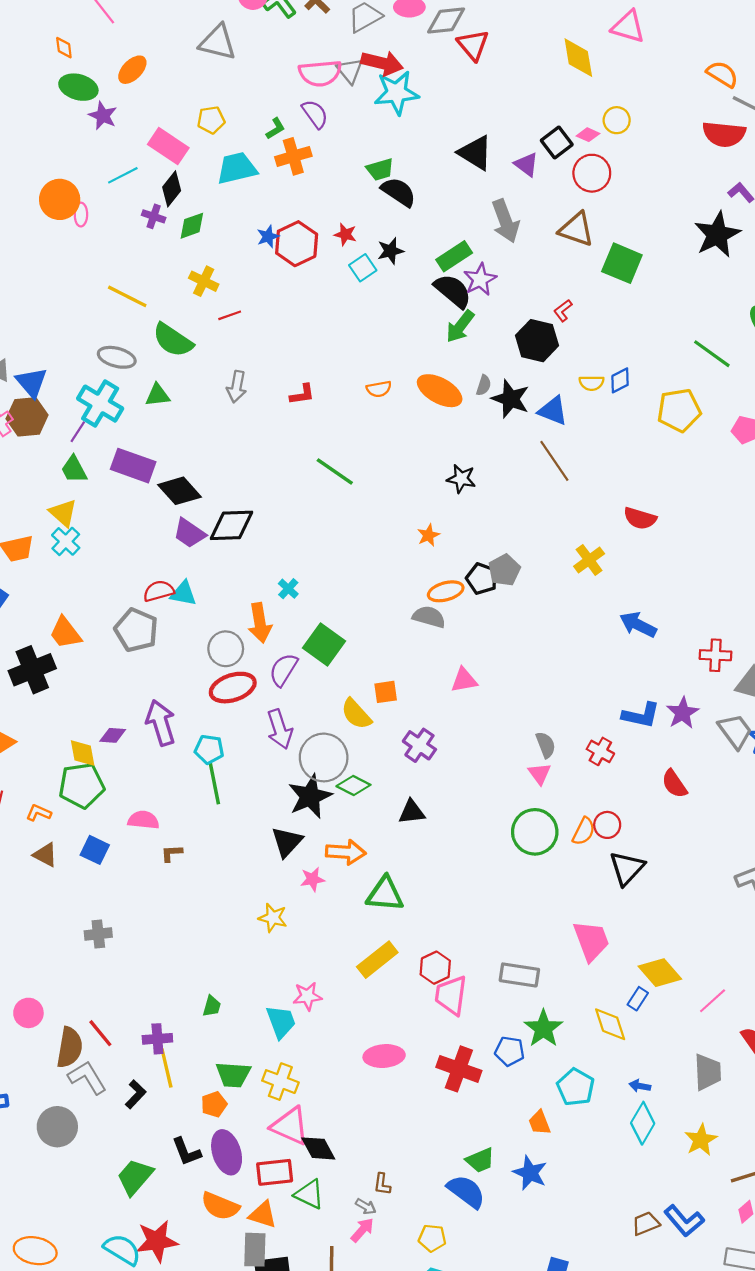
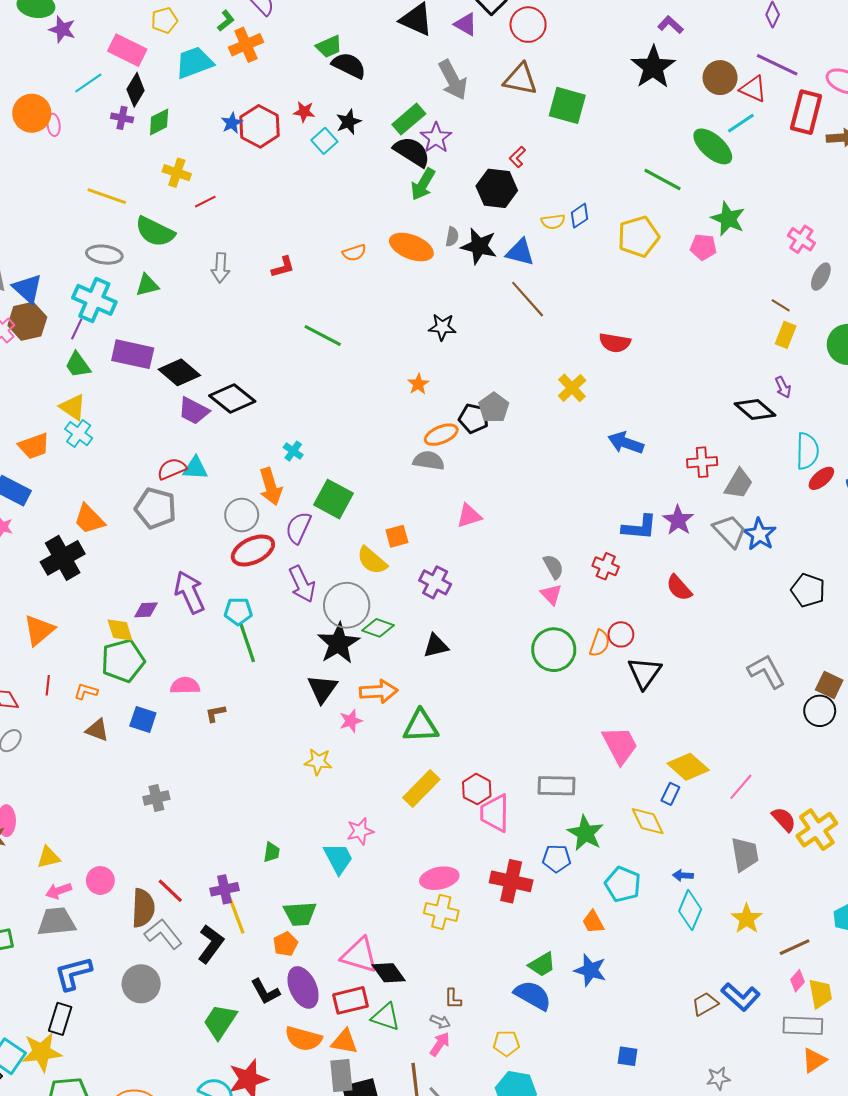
black diamond: (232, 525) -> (232, 398), turned 48
yellow cross: (280, 1082) -> (441, 912), moved
black L-shape: (136, 1094) -> (211, 944), size x1.4

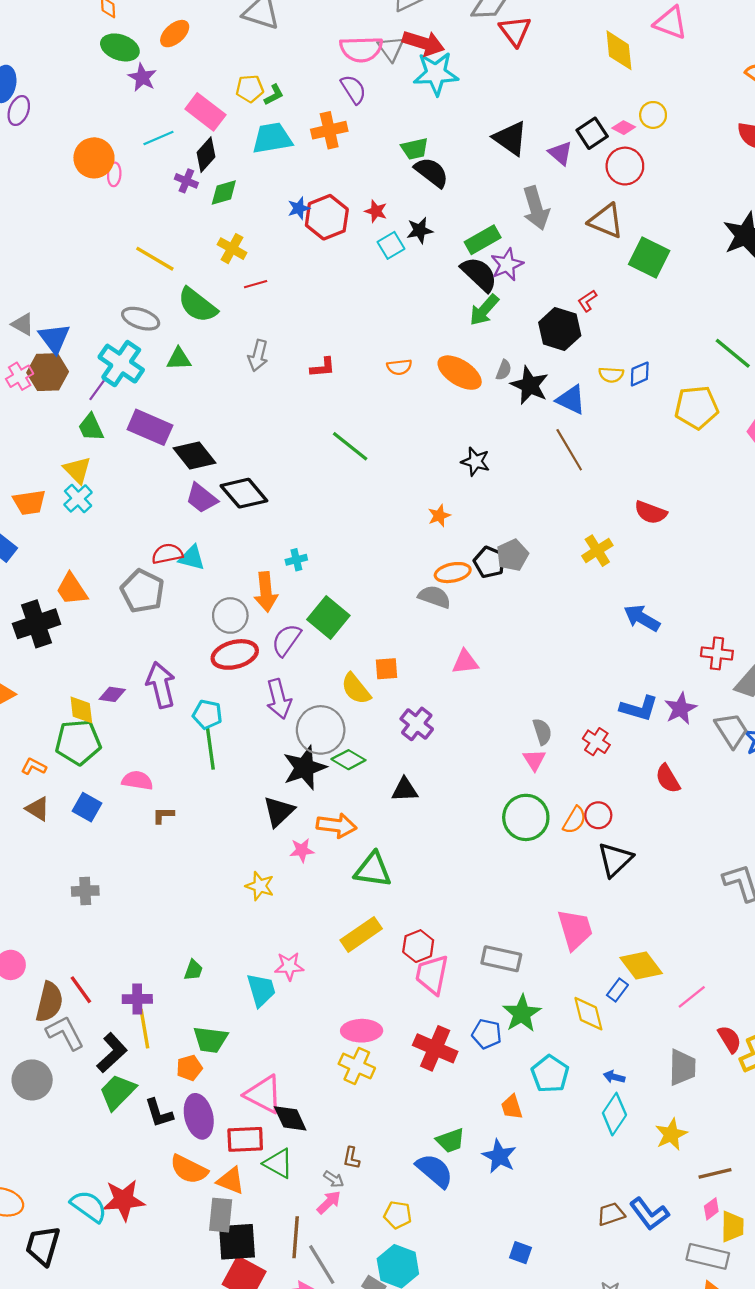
green L-shape: (226, 21) -> (274, 95), moved
cyan cross: (293, 451) -> (296, 560), turned 30
green trapezoid: (220, 1022) -> (118, 1092), moved

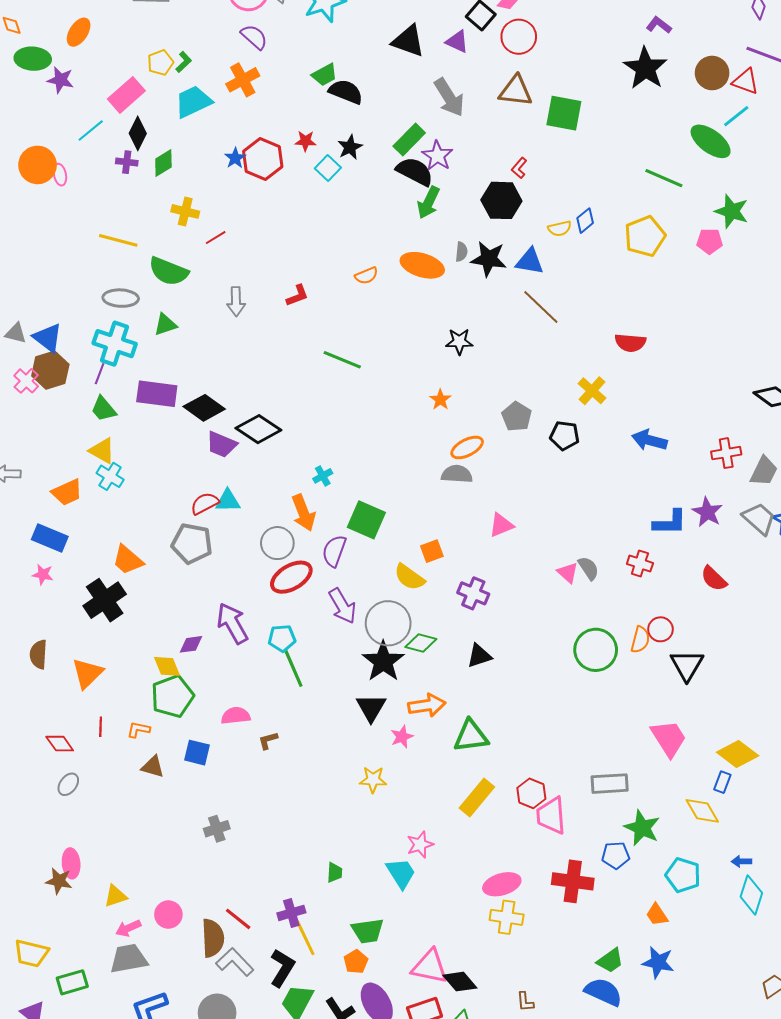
pink rectangle: (205, 112) -> (126, 95), turned -63
black pentagon: (489, 562) -> (564, 436), moved
pink triangle: (534, 760) -> (568, 573), moved

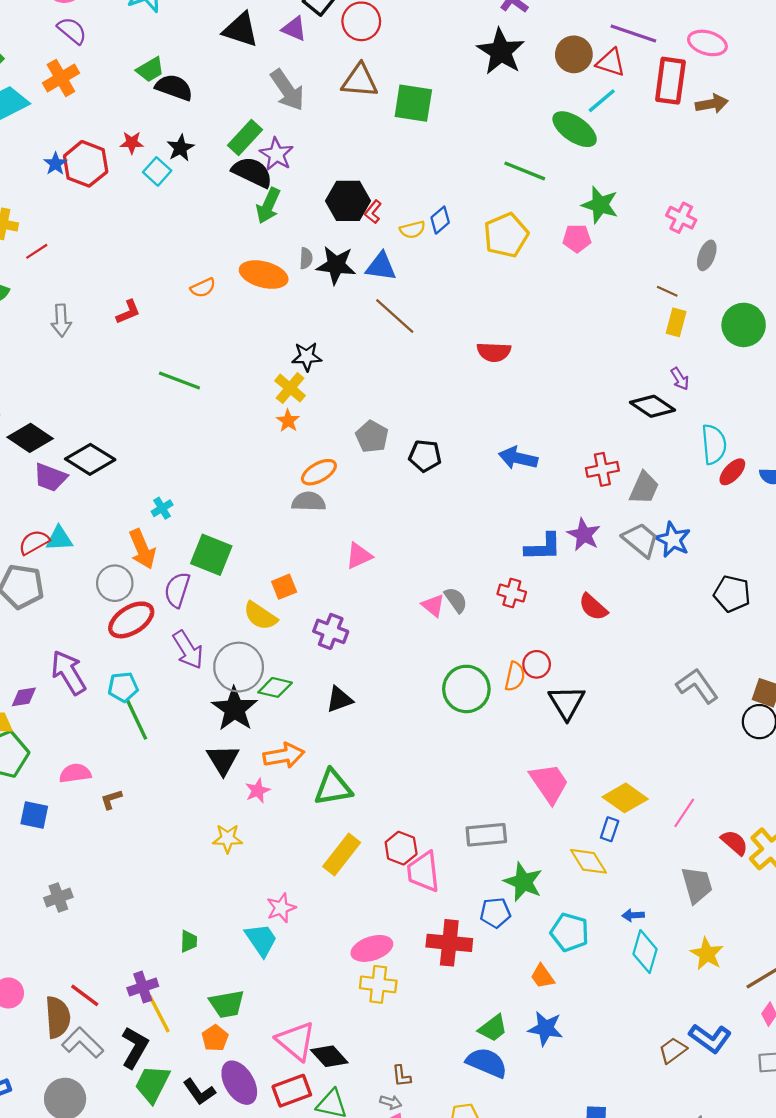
red L-shape: (519, 168) -> (373, 212), moved
yellow cross: (592, 391) -> (290, 388), moved
pink triangle: (430, 967) -> (296, 1041), turned 30

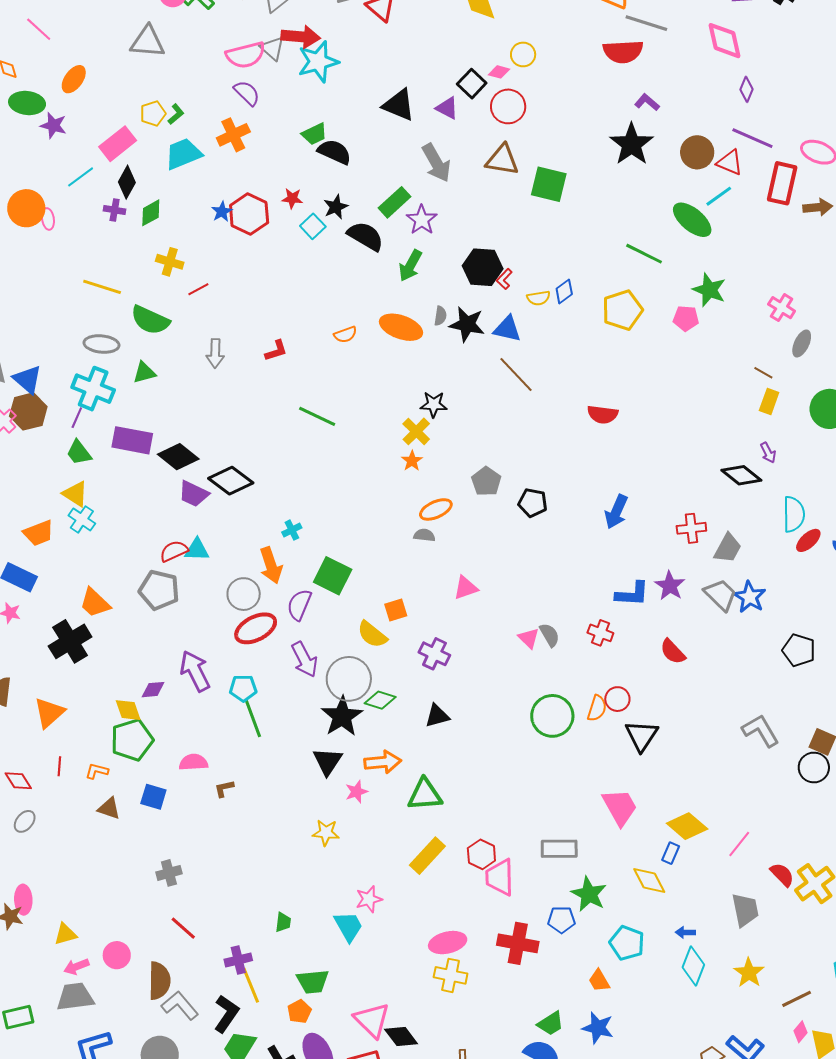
black semicircle: (252, 172) -> (366, 236), moved
blue arrow: (518, 458) -> (616, 512), turned -84
gray semicircle: (309, 502) -> (424, 535), size x0.7
red line: (85, 995) -> (183, 928), moved

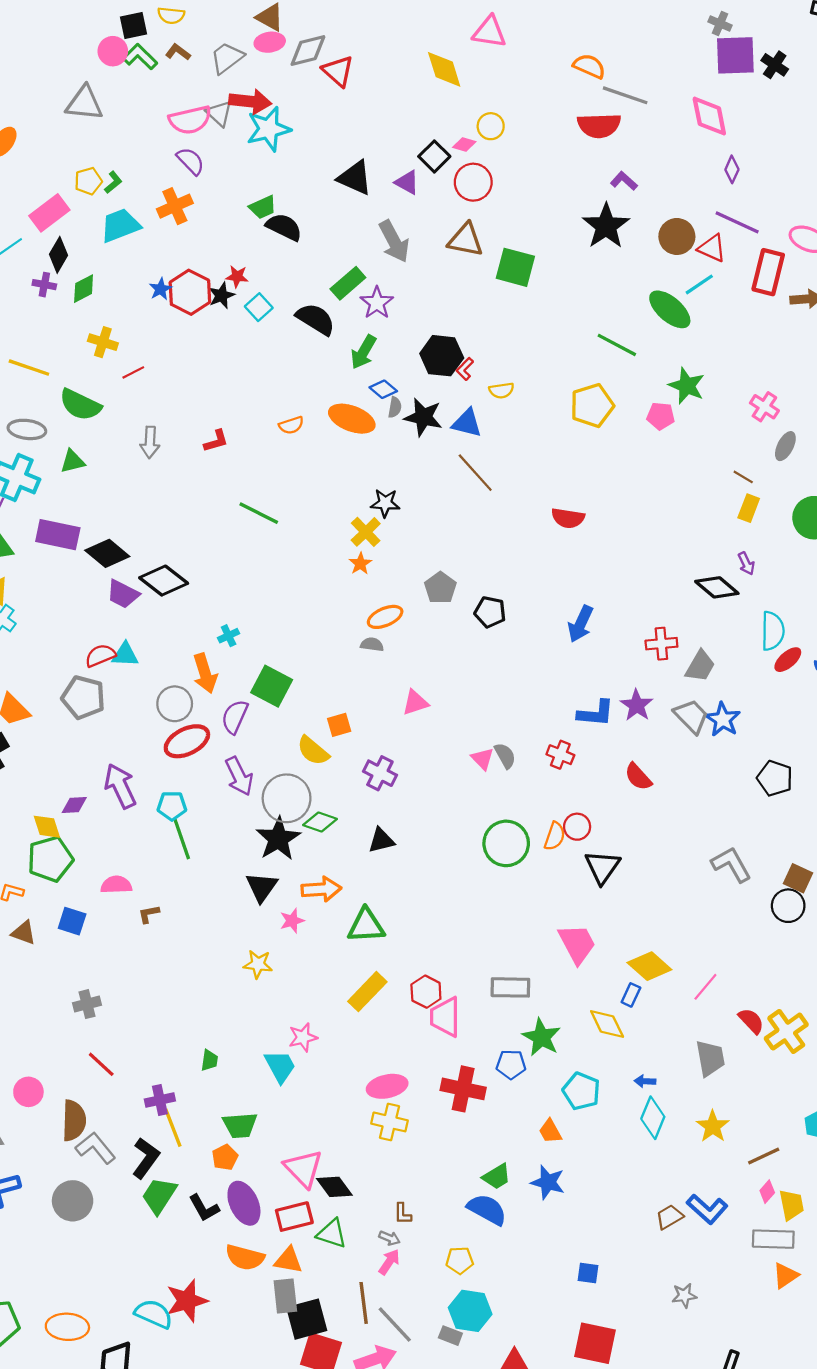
black star: (336, 207) -> (221, 295), moved
blue diamond: (564, 291) -> (383, 389), moved, turned 75

